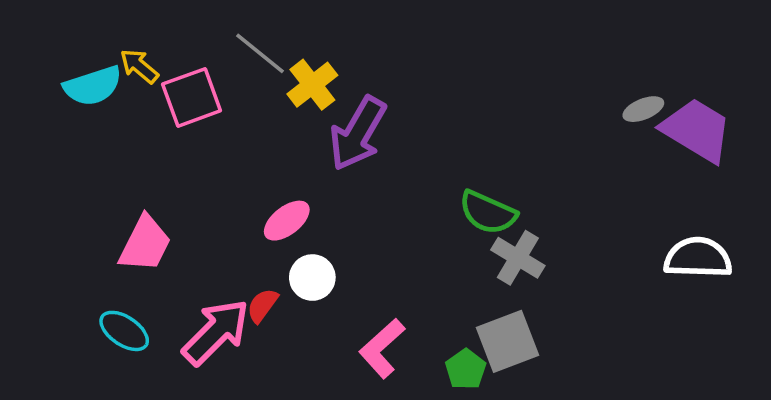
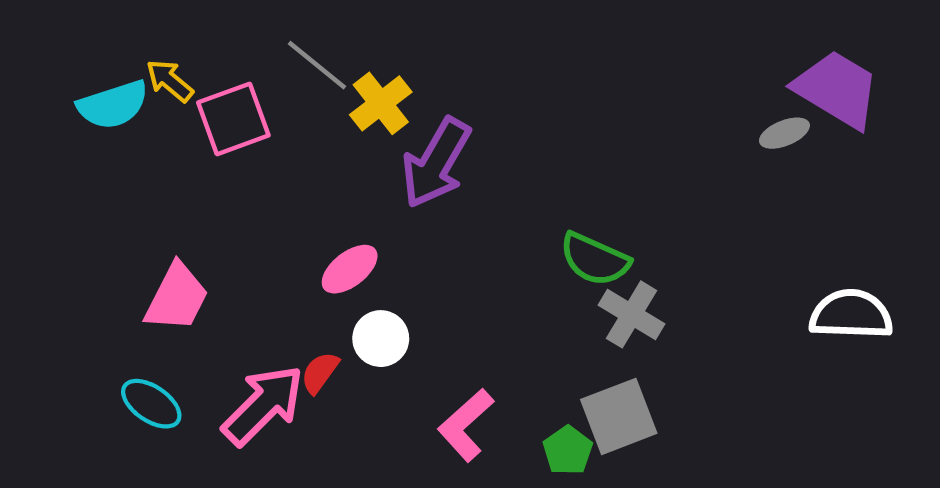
purple trapezoid: (697, 130) -> (837, 89), moved

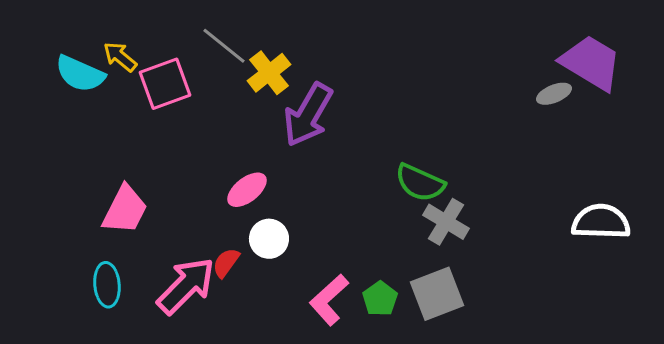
cyan semicircle: (113, 105) -> (80, 74), turned 42
cyan ellipse: (151, 404) -> (107, 285), turned 51
green pentagon: (568, 450) -> (380, 299), moved

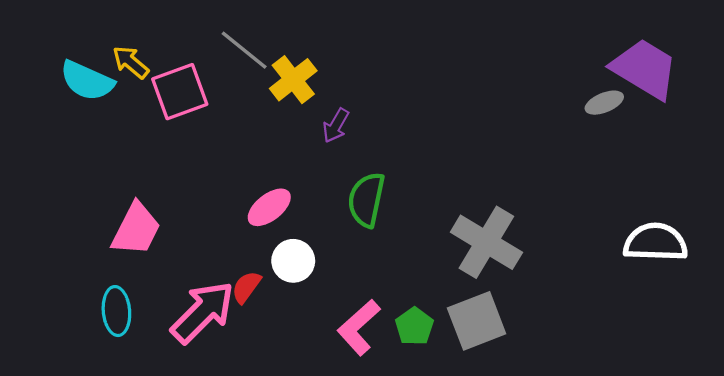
purple arrow: (308, 115) -> (336, 126), size x0.5
green semicircle: (420, 183) -> (366, 200), moved, turned 78
gray cross: (446, 222) -> (486, 242), size x1.4

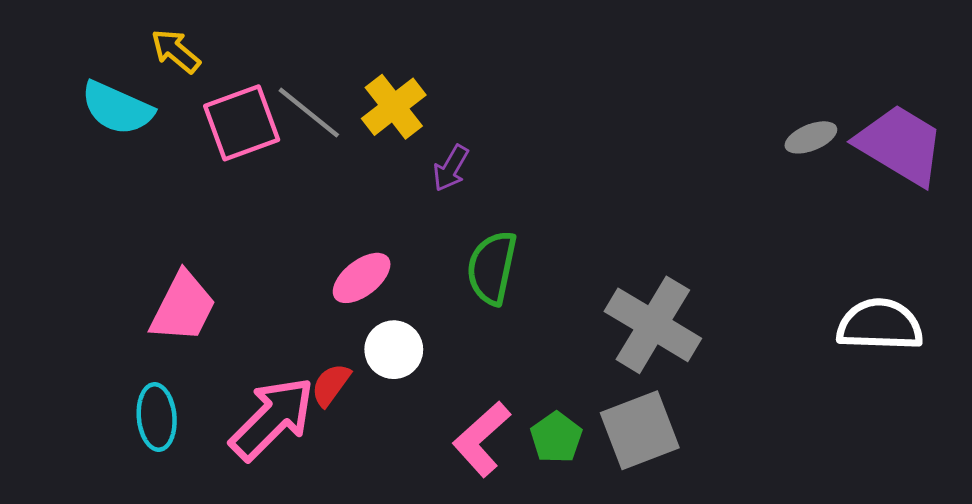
gray line: (244, 50) -> (309, 113), moved
yellow arrow: (131, 62) -> (176, 51), moved
purple trapezoid: (645, 69) -> (900, 145), moved

